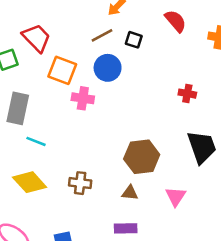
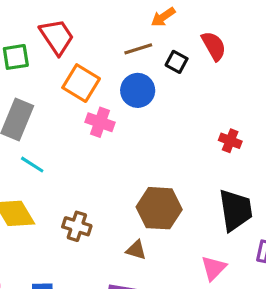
red semicircle: (176, 21) -> (214, 46), moved
pink triangle: (176, 196) -> (214, 268), moved

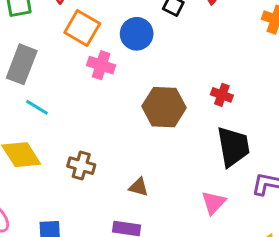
red cross: (230, 141) -> (222, 95), moved
brown hexagon: (159, 208) -> (164, 107), moved

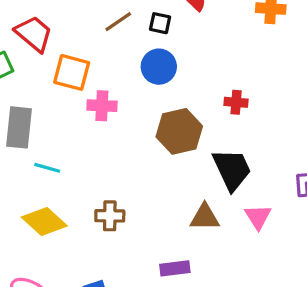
blue circle: (137, 34) -> (159, 67), moved
black trapezoid: (233, 147) -> (232, 169), moved
brown triangle: (139, 187) -> (205, 217), moved, size x1.4

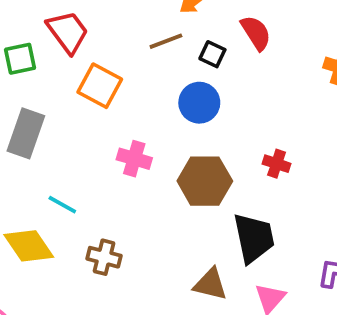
pink cross: (102, 106) -> (134, 159), moved
cyan line: (47, 168) -> (62, 205), moved

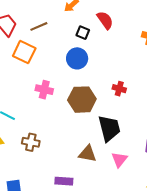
brown line: (166, 41) -> (39, 26), moved

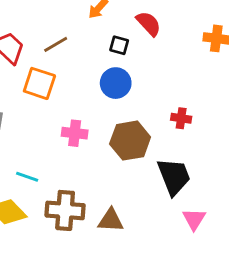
brown cross: (31, 142) -> (65, 210), size x1.5
brown triangle: (88, 154) -> (111, 220), moved

